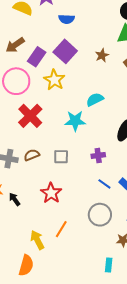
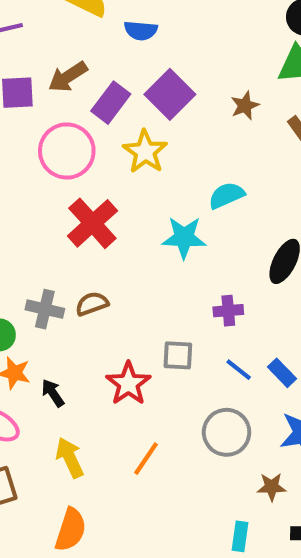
blue semicircle: (67, 19) -> (141, 30), moved
gray square: (61, 157) -> (178, 355), moved
yellow arrow: (37, 240) -> (70, 458), moved

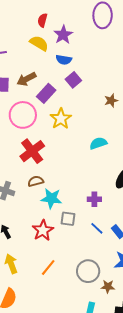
purple square: (170, 94) -> (73, 80), moved, size x0.7
cyan star: (184, 238) -> (51, 198), moved
brown semicircle: (92, 304) -> (36, 181), moved
gray circle: (227, 432) -> (88, 271), moved

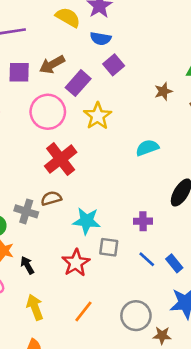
brown semicircle: (36, 181) -> (51, 198), moved

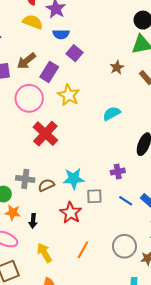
brown semicircle: (51, 198) -> (46, 185), moved
black arrow: (27, 265) -> (33, 221), turned -136

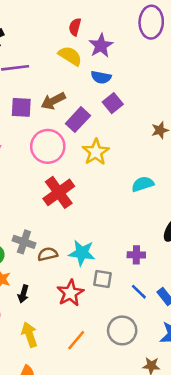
gray circle: (124, 246) -> (122, 330), moved

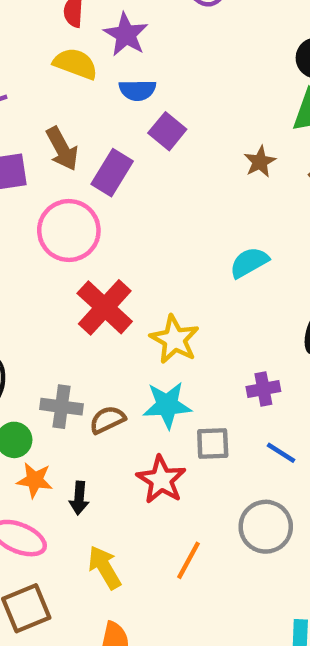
brown arrow: (53, 101) -> (62, 149), turned -80
yellow star: (96, 152) -> (175, 339), moved

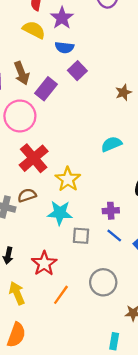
brown semicircle: (107, 420) -> (27, 195), moved
blue line: (281, 453) -> (114, 235), moved
red star: (161, 480) -> (44, 263), moved

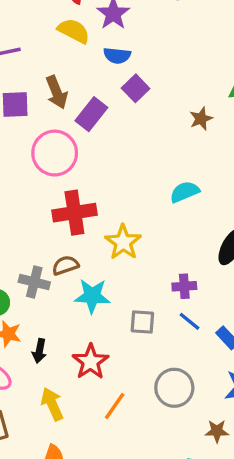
red cross: (34, 158) -> (74, 213), turned 32
cyan star: (60, 213) -> (92, 296), moved

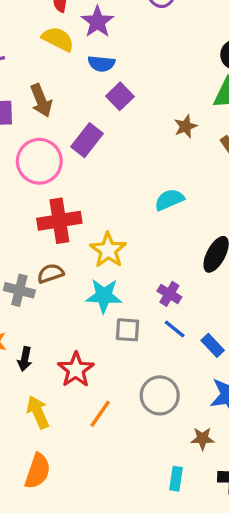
purple rectangle: (91, 114) -> (87, 140), moved
purple cross: (184, 286) -> (169, 294), turned 35
cyan star: (92, 296) -> (104, 296), moved

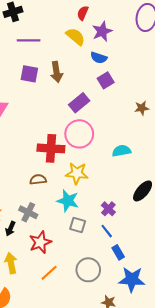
pink circle: (39, 161) -> (79, 134), moved
yellow star: (108, 250) -> (77, 173), turned 30
gray cross: (19, 290) -> (28, 212), moved
blue rectangle: (213, 345) -> (118, 252), moved

